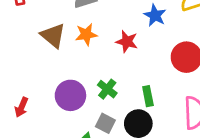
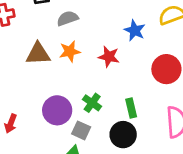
brown triangle: (53, 36) -> (38, 54), turned -40
gray square: (105, 123) -> (81, 130), moved

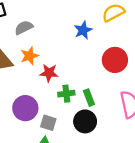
blue star: (135, 30) -> (83, 30), turned 30
red star: (109, 57) -> (49, 73), moved
green cross: (92, 103) -> (66, 94), moved, turned -35

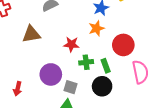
orange star: (29, 56) -> (96, 28), moved
red circle: (115, 60) -> (123, 45), moved

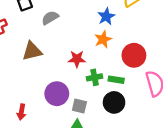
green rectangle: (106, 66) -> (116, 80), turned -56

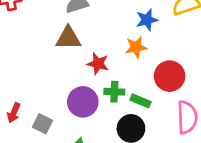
brown triangle: (32, 51) -> (68, 38), moved
purple circle: (57, 94) -> (83, 102), moved
gray square: (79, 106) -> (42, 124), moved

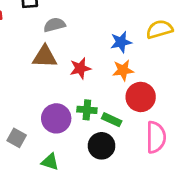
orange star: (136, 47) -> (123, 70), moved
red star: (98, 64) -> (80, 68), moved, turned -30

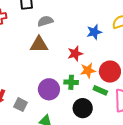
red star: (80, 68) -> (75, 54), moved
orange star: (123, 70) -> (88, 70), moved
green rectangle: (112, 120) -> (100, 90), moved

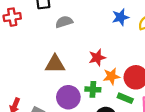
blue star: (94, 32) -> (121, 17), moved
brown triangle: (39, 45) -> (55, 64), moved

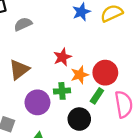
brown triangle: (55, 64) -> (19, 70), turned -30
green rectangle: (125, 98) -> (97, 96), turned -72

